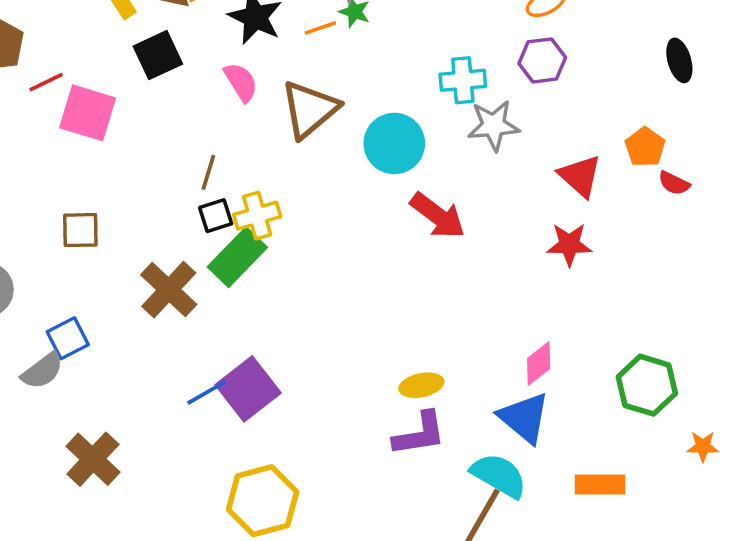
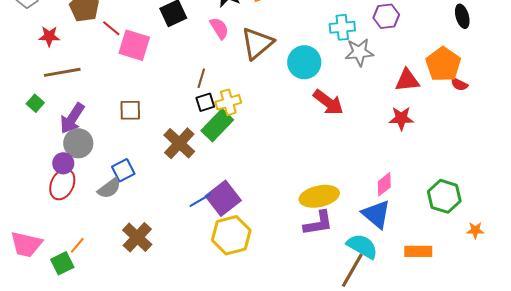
red line: (46, 82) -> (111, 28), turned 66
orange pentagon: (645, 147) -> (443, 64), size x1.6
red triangle: (580, 176) -> (407, 80), turned -48
yellow ellipse: (421, 385) -> (319, 196), size x1.6
yellow hexagon: (263, 501) -> (231, 235), moved

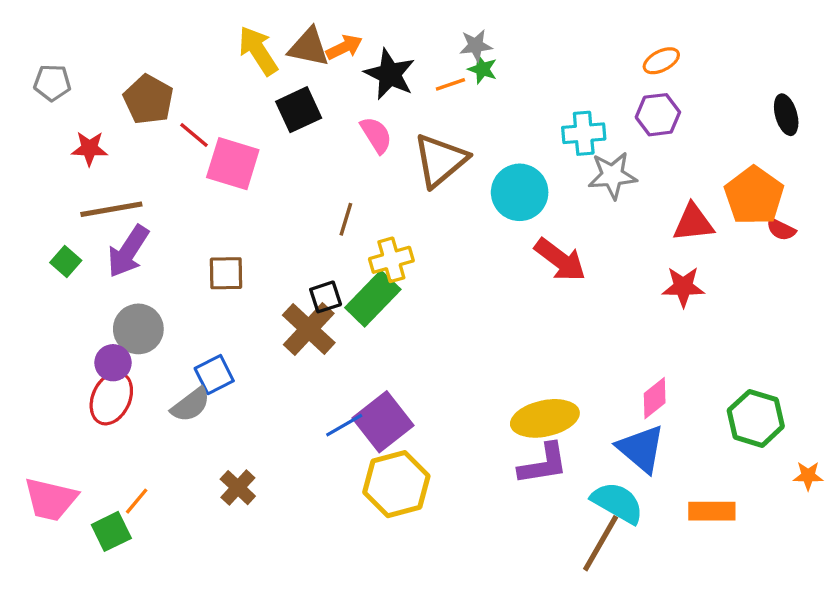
black square: (205, 102) -> (326, 297), moved
purple arrow: (72, 118) -> (128, 251), moved
brown cross: (137, 237) -> (238, 488), size x0.7

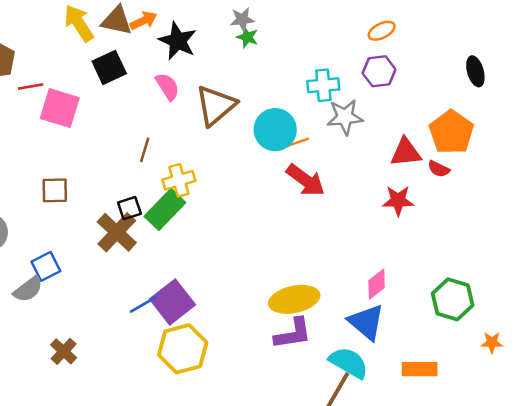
orange line: (450, 84) -> (298, 142), moved
red line: (194, 135) -> (31, 87), turned -50
red semicircle: (781, 229) -> (439, 169), moved

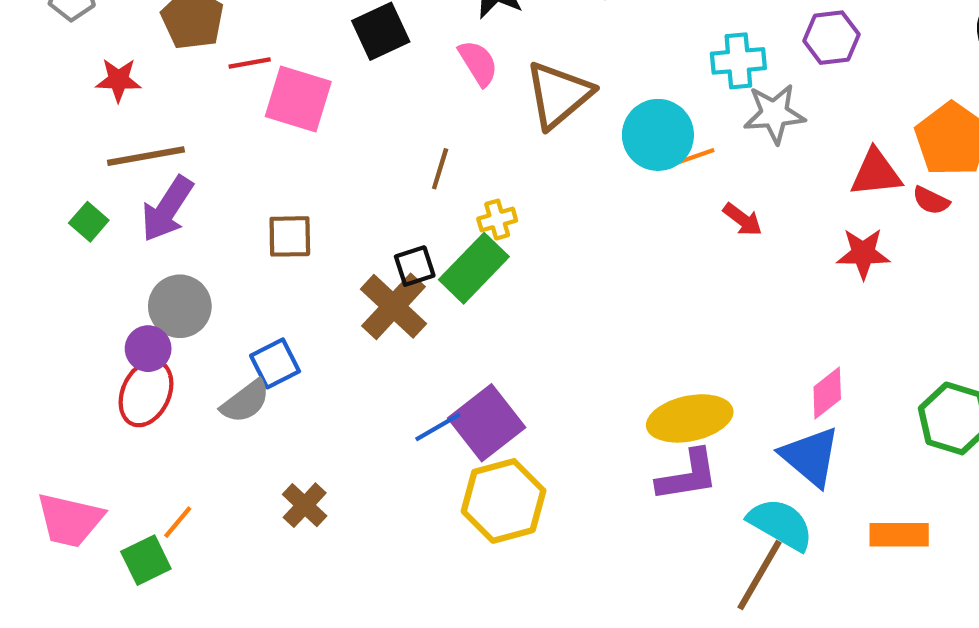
yellow cross: (179, 180) -> (497, 220), size x0.7
red arrow: (306, 180) -> (743, 220), moved, size x0.6

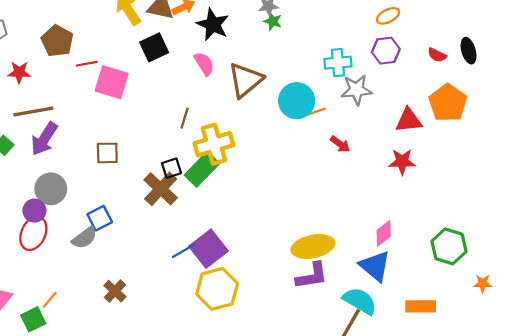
red semicircle: (931, 201) -> (437, 55), moved
yellow cross: (497, 220) -> (214, 144), size x2.0

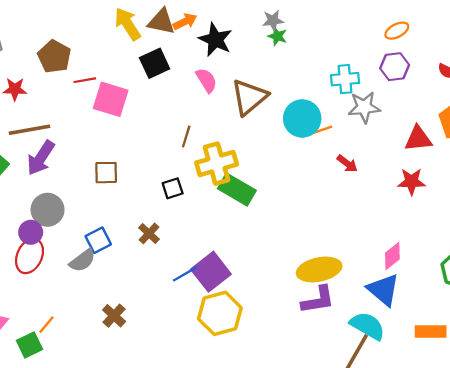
green rectangle: (202, 169) -> (237, 189), moved, turned 76
brown cross: (161, 189) -> (149, 233), moved, size x0.6

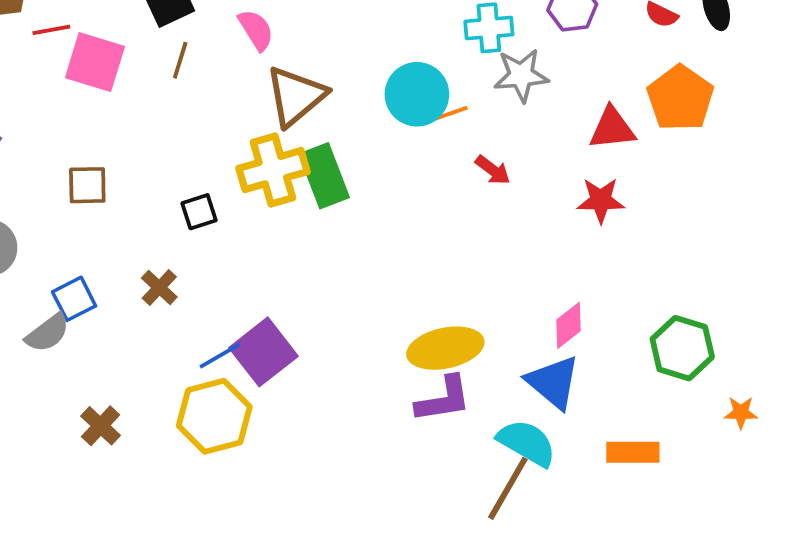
brown triangle: (249, 97) -> (296, 96), moved
brown line: (186, 137) -> (180, 60), moved
green rectangle: (237, 189) -> (324, 176), moved, turned 39
yellow hexagon: (220, 313) -> (214, 416), moved

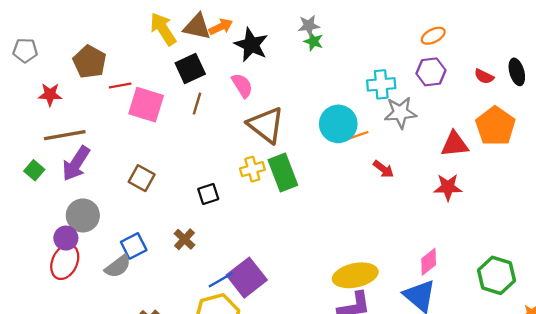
brown triangle: (296, 96) -> (266, 125), turned -42
yellow cross: (273, 170) -> (252, 169), size x0.6
brown square: (87, 185) -> (142, 178), turned 30

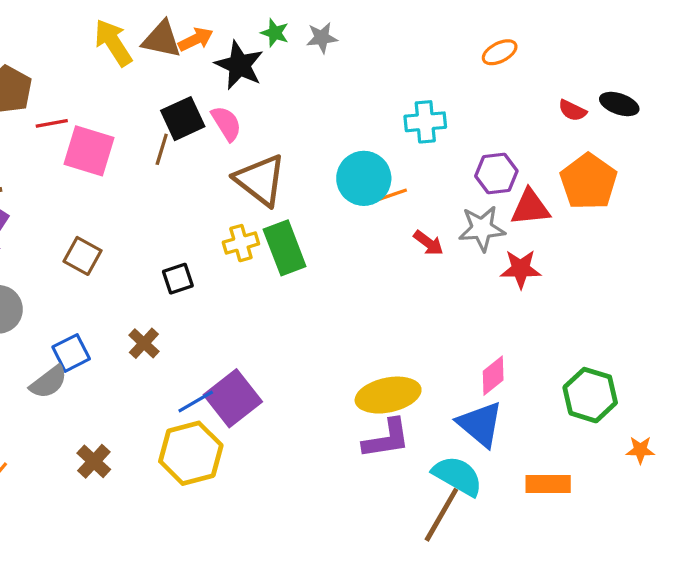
green star: (313, 41) -> (275, 33), moved
black square: (190, 69) -> (183, 119), moved
purple hexagon: (431, 72) -> (496, 174), moved
black ellipse: (517, 72) -> (619, 104), turned -55
gray star: (400, 113) -> (482, 228), moved

